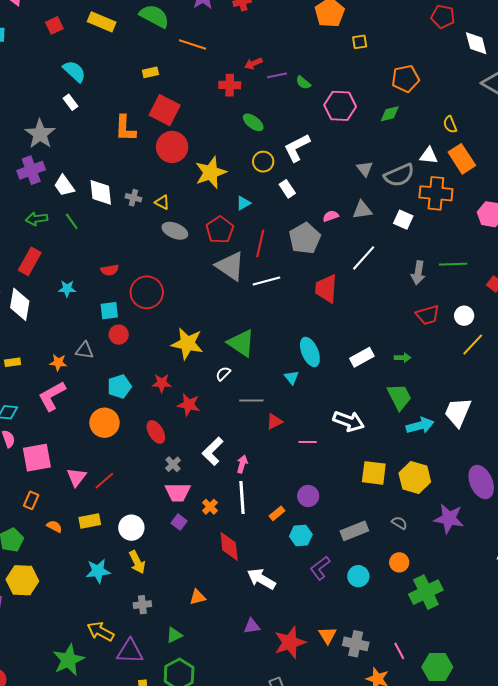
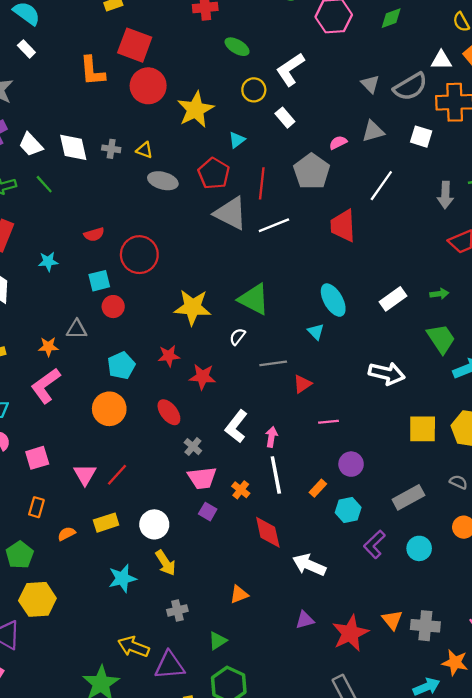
pink line: (308, 442) -> (328, 422), moved
pink square: (37, 458) -> (37, 458), size x0.7
orange semicircle: (54, 526) -> (66, 534), turned -49

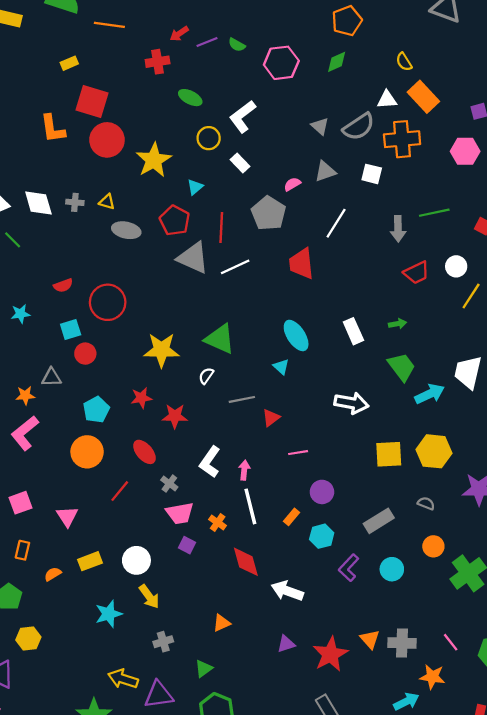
white rectangle: (393, 299) -> (353, 331), turned -75
red line: (117, 475) -> (120, 491), moved
yellow hexagon: (37, 599) -> (28, 639), size x0.7

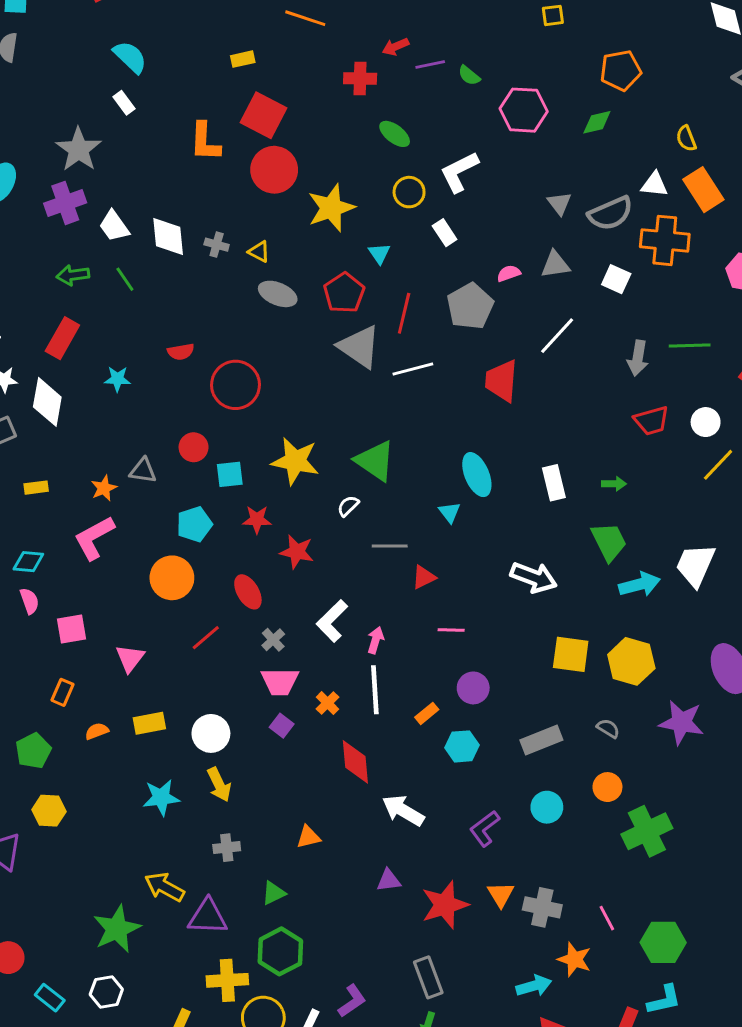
cyan triangle: (195, 187) -> (379, 253), turned -35
cyan square: (71, 329) -> (230, 474), moved
orange star: (25, 395) -> (104, 488), turned -30
purple L-shape: (349, 568) -> (485, 828), moved

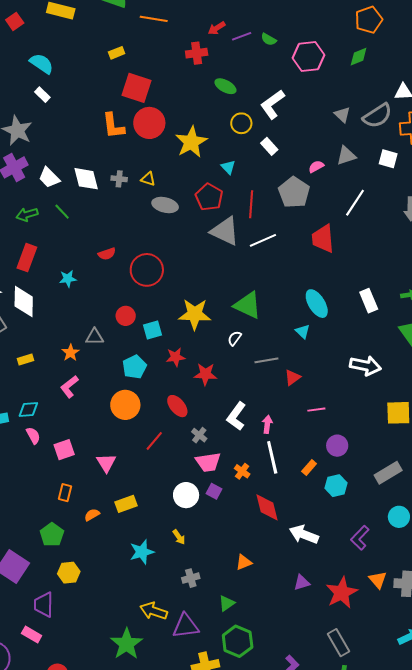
orange L-shape: (205, 142) -> (113, 126), moved
pink L-shape: (94, 538) -> (69, 387), size x0.7
white circle: (211, 733) -> (186, 495), moved
yellow arrow: (219, 785) -> (179, 537), size x0.7

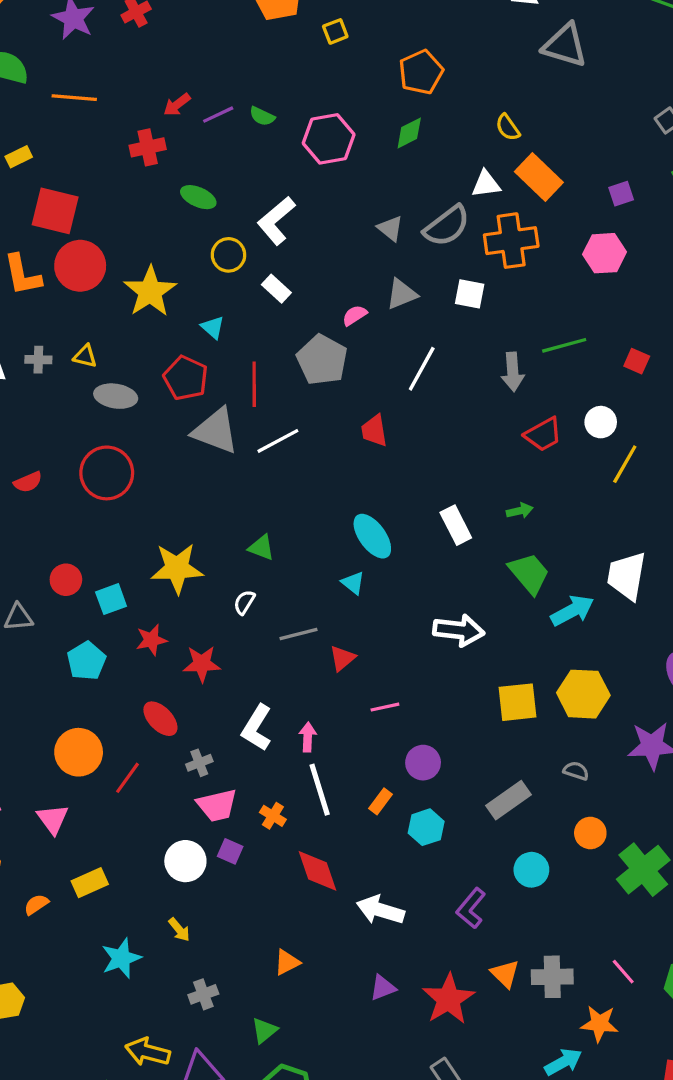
red trapezoid: (323, 239) -> (374, 431), size x0.7
red circle: (147, 270) -> (107, 473), moved
green triangle: (248, 305) -> (261, 548), size x0.6
orange circle: (125, 405) -> (79, 752), moved
gray cross: (199, 435) -> (199, 763), turned 35

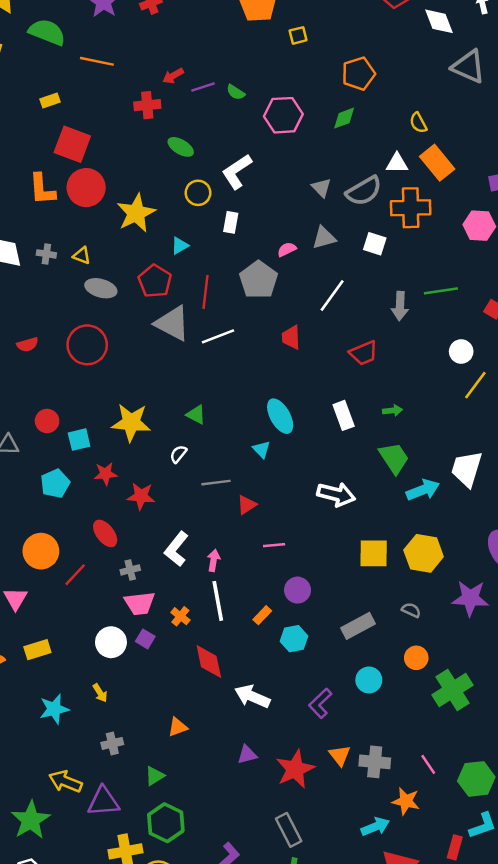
white rectangle: (276, 289) -> (231, 222), turned 50
cyan triangle: (213, 327) -> (180, 246), turned 42
red trapezoid: (543, 434) -> (364, 353), moved

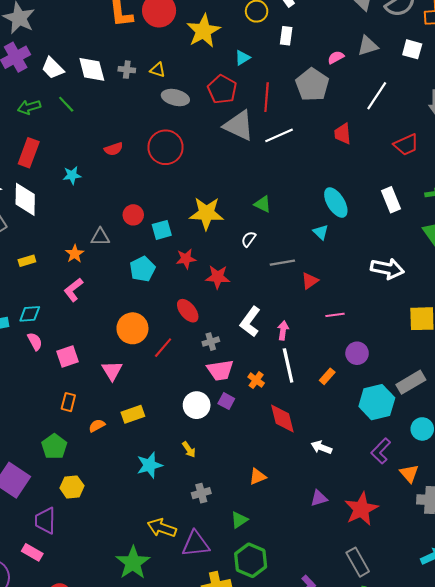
cyan hexagon: (294, 639) -> (377, 402), moved, size x1.5
white arrow: (252, 696) -> (321, 447), size x0.7
orange triangle: (340, 755) -> (409, 473), moved

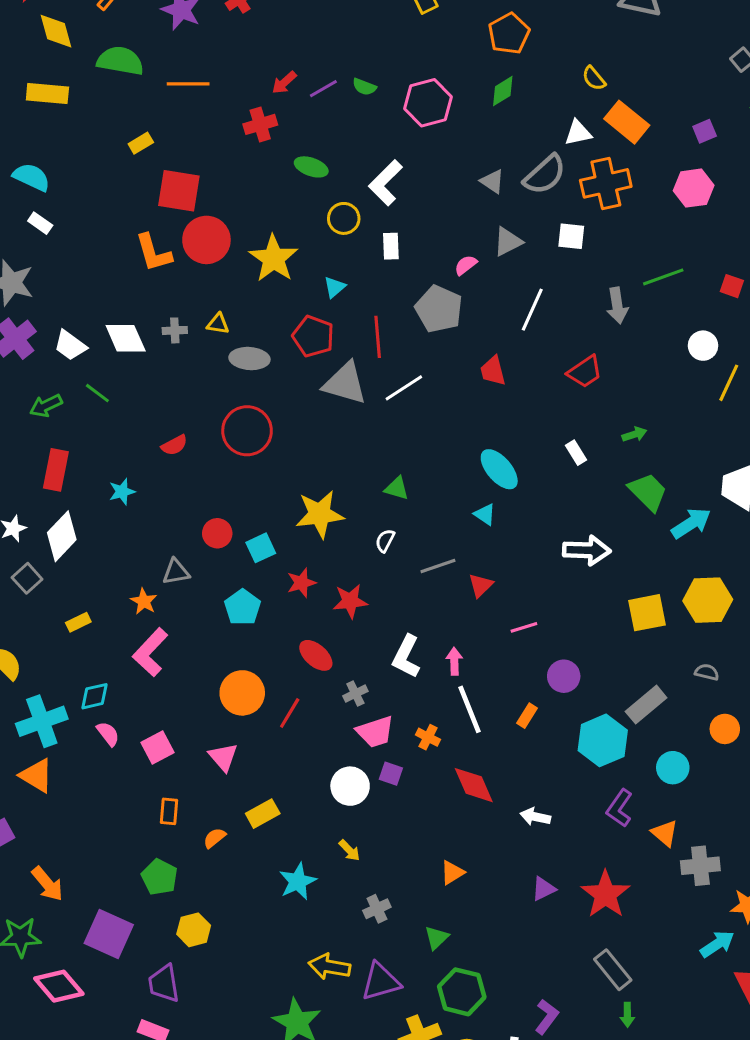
white diamond: (25, 199) -> (62, 536), turned 52
white rectangle: (391, 200) -> (576, 453), size x0.7
pink L-shape: (73, 290) -> (150, 652), size x1.4

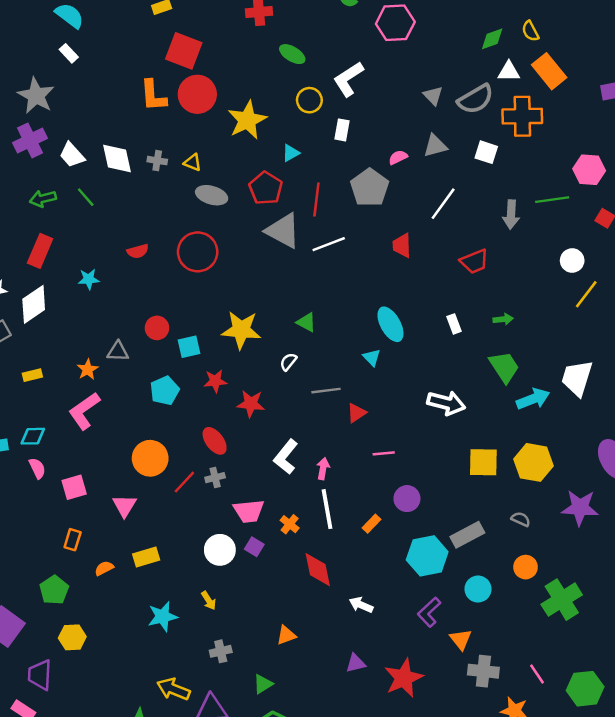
green diamond: (503, 91) -> (492, 39), moved
pink hexagon: (694, 188) -> (589, 170), moved
gray cross: (355, 694) -> (215, 478), moved

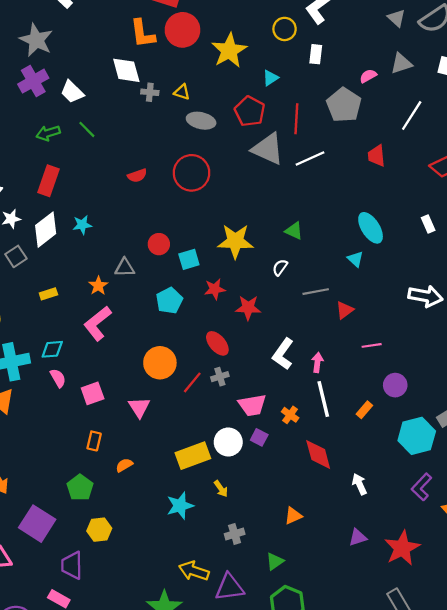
white diamond: (117, 158) -> (126, 70), moved
cyan star: (89, 279) -> (82, 225), moved
yellow rectangle: (146, 557) -> (193, 456), moved, size x1.4
white arrow: (361, 605) -> (359, 484), turned 45

